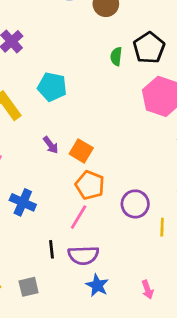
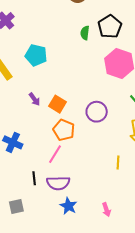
purple circle: (135, 204) -> (97, 112), moved

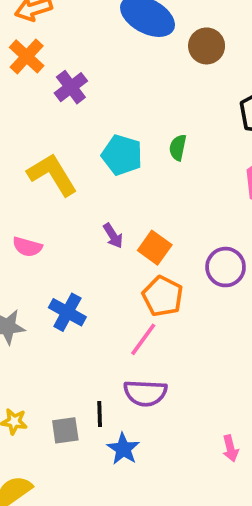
green semicircle: (85, 33) -> (178, 148), moved
black line: (34, 178) -> (100, 414), moved
blue star: (68, 206) -> (123, 449), moved

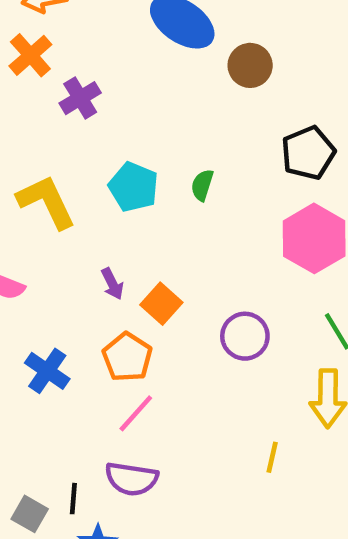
orange pentagon: (163, 296) -> (127, 357), moved
gray square: (65, 430) -> (30, 514), turned 32

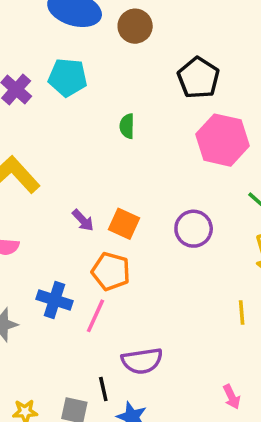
cyan pentagon: (133, 187) -> (68, 77), moved
pink line: (136, 413) -> (95, 316), moved

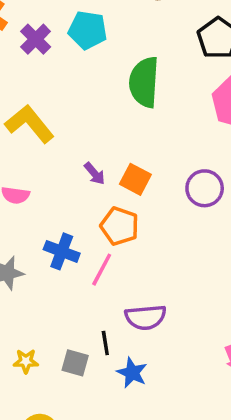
green semicircle: (127, 126) -> (144, 82), size x2.0

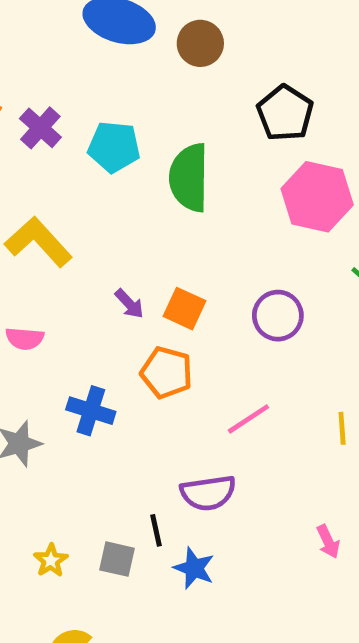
cyan pentagon: (88, 30) -> (114, 147), moved
pink line: (102, 270) -> (248, 419), moved, turned 32
yellow star: (26, 361) -> (51, 560), turned -30

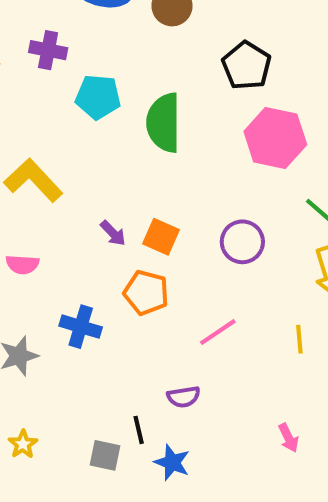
purple cross: (40, 128) -> (48, 50), moved, turned -30
purple semicircle: (208, 493) -> (184, 397), size x0.7
yellow star: (51, 560) -> (23, 444), moved

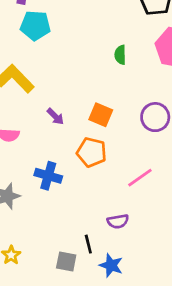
cyan pentagon: (98, 97) -> (35, 26), moved
green semicircle: (164, 123) -> (120, 55), moved, size x0.5
purple arrow: (113, 233) -> (55, 116), moved

